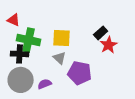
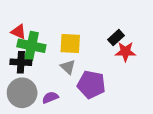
red triangle: (14, 20) -> (19, 32), moved
red star: (109, 45) -> (125, 52), turned 30

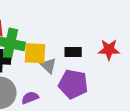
black rectangle: (116, 38) -> (73, 52), moved, turned 42
yellow square: (70, 43) -> (35, 53), moved

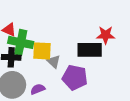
red star: (109, 50) -> (106, 35), moved
black rectangle: (73, 52) -> (90, 50), moved, size x1.6

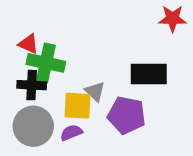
red star: (106, 35) -> (173, 19), moved
yellow square: (42, 51) -> (78, 106), moved

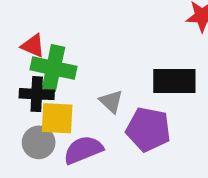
yellow square: (78, 106) -> (57, 118), moved
gray circle: (33, 126) -> (39, 142), size x0.7
purple semicircle: (71, 133) -> (83, 150), size x1.5

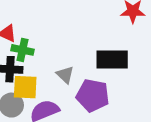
green cross: (53, 68) -> (22, 50), size x0.7

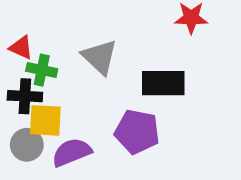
gray triangle: (65, 75) -> (100, 57), moved, size x1.5

